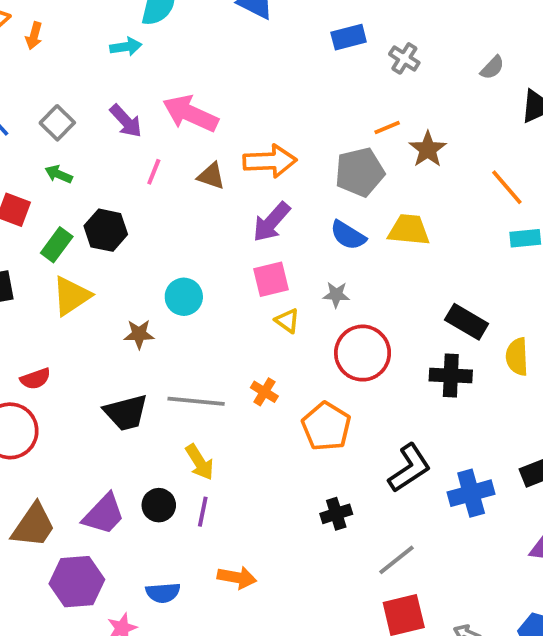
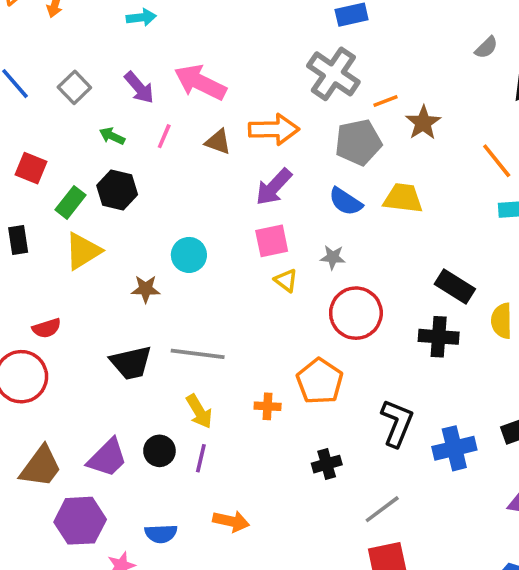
gray cross: (404, 58) -> (333, 74), moved, size x1.8
green arrow: (59, 174) -> (112, 136), moved
orange cross: (264, 392) -> (268, 406), moved, turned -30
black L-shape: (409, 468) -> (397, 423), turned -36

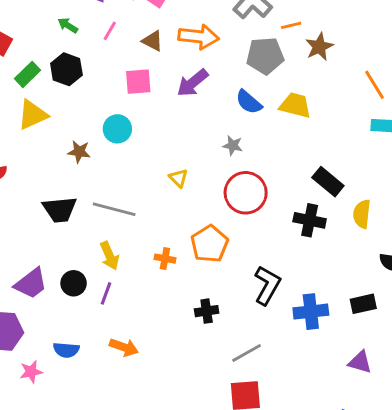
pink square: (272, 241) -> (138, 82), moved
yellow triangle: (286, 280) -> (178, 178), moved

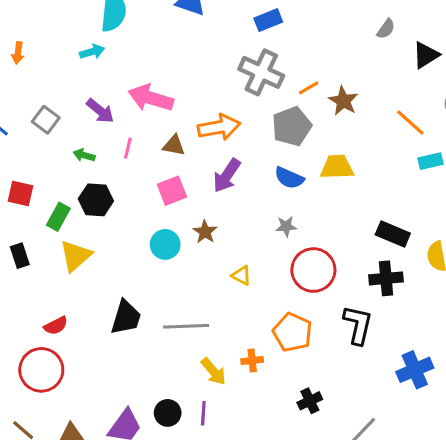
brown star: (79, 152) -> (205, 232), moved, turned -30
black trapezoid: (60, 209) -> (126, 317), moved, turned -51
yellow arrow: (109, 256) -> (214, 371), moved
black L-shape: (267, 285) -> (358, 325), moved

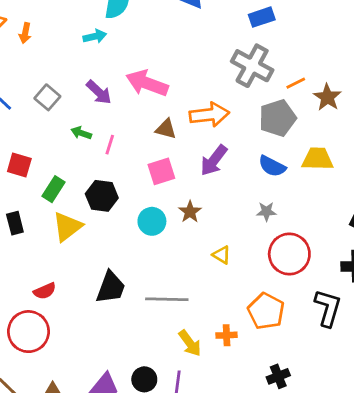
pink line: (128, 148) -> (110, 145), moved
black hexagon: (96, 200) -> (102, 196), moved

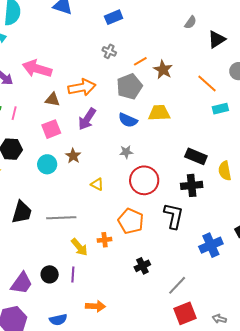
gray cross: (252, 66) -> (109, 51), size x0.5

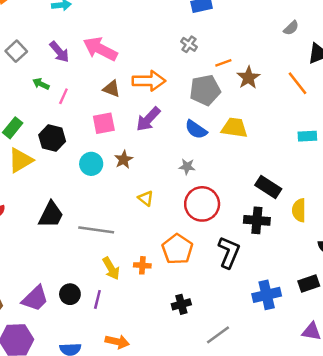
orange line: (207, 84) -> (297, 83), moved

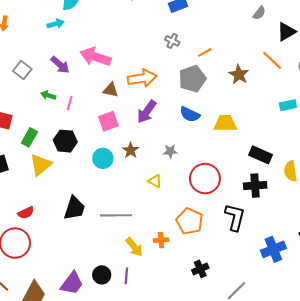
brown star: (248, 78) -> (239, 75), moved
yellow trapezoid: (234, 128) -> (225, 123), moved
gray star: (187, 167) -> (170, 151), moved

